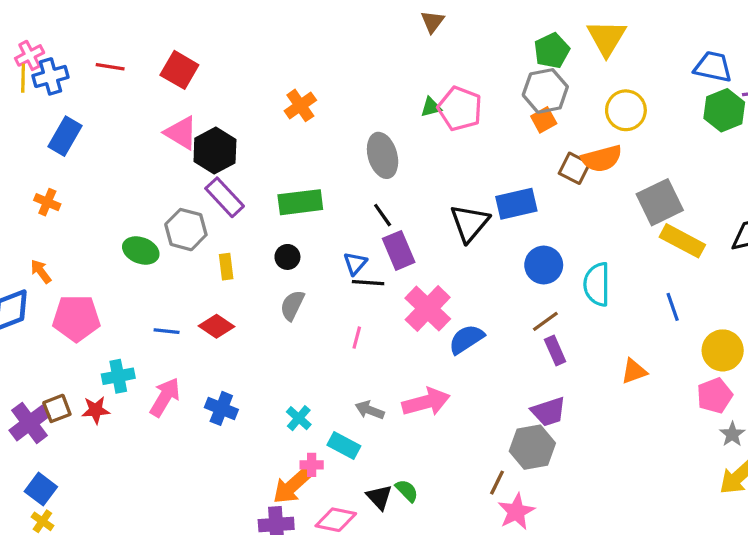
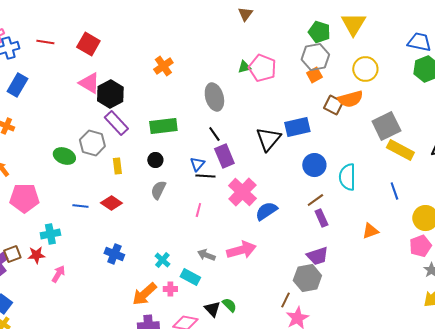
green pentagon: (552, 51) -> (319, 32), turned -30
pink arrow: (165, 397) -> (58, 274), moved, size x0.7
orange arrow: (292, 486) -> (144, 294), moved

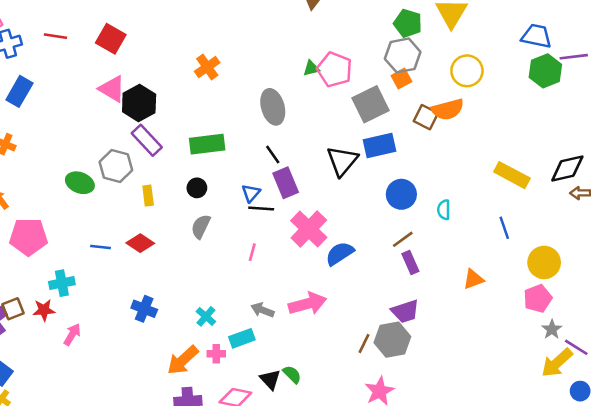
gray square: (386, 126) -> (371, 104), moved
cyan semicircle: (347, 177) -> (444, 210), size x0.6
cyan rectangle: (190, 277) -> (242, 338), turned -48
brown line: (285, 300) -> (364, 343), moved

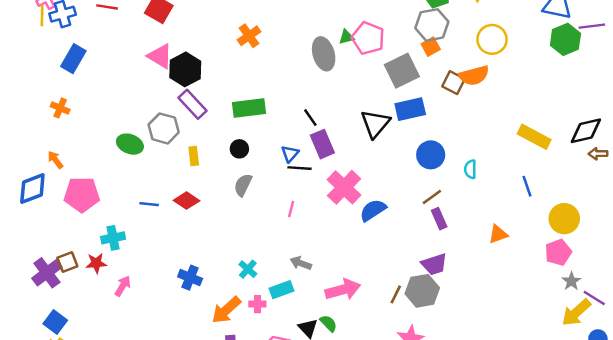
gray ellipse: (273, 107) -> (324, 54), moved
pink arrow: (307, 304) -> (343, 290), moved
blue cross: (144, 309) -> (190, 278), moved

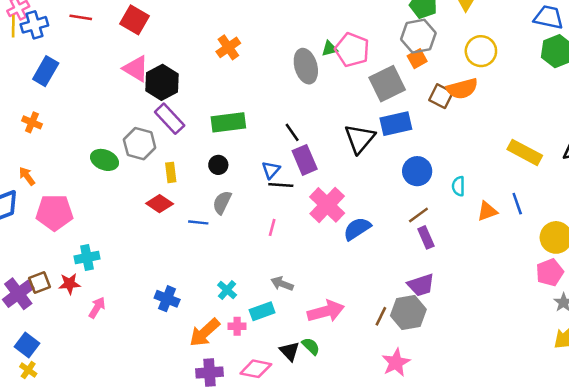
red diamond: (186, 201) -> (160, 204), moved
blue line: (149, 204) -> (198, 222), moved
orange triangle: (498, 234) -> (487, 211), moved

